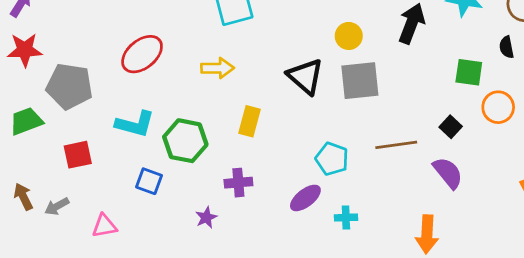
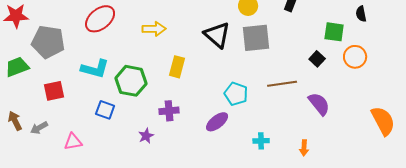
black square: (451, 127) -> (317, 59), moved
cyan cross: (346, 218) -> (261, 141), moved
orange arrow: (427, 234) -> (304, 148), size x0.6

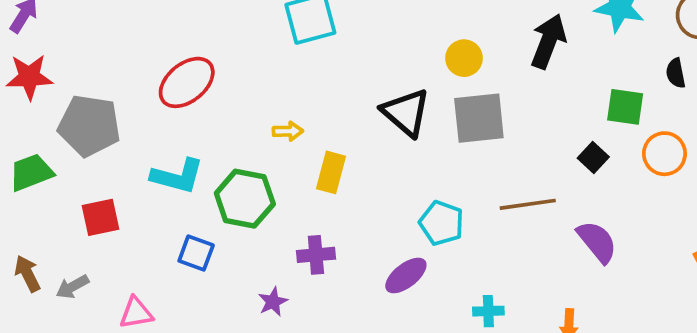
yellow arrow: (154, 29) -> (288, 131), moved, size x0.7

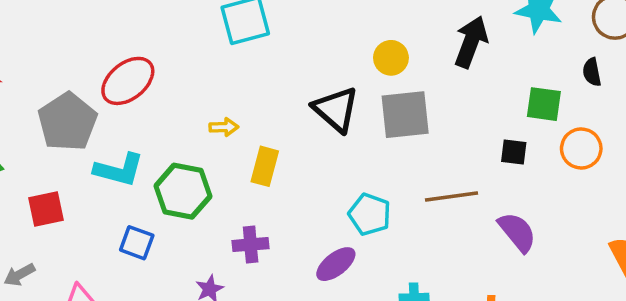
gray pentagon: (89, 126) -> (67, 122), moved, turned 30
black square: (593, 157) -> (514, 152), turned -36

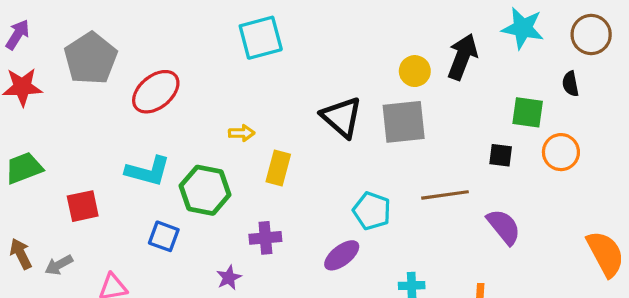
yellow circle: (391, 58) -> (415, 71), moved
gray pentagon: (67, 122) -> (91, 58), moved

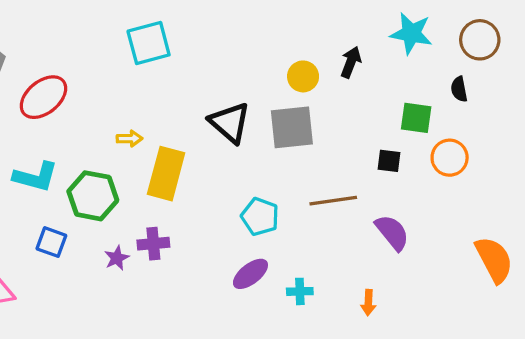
black arrow: (462, 57) -> (351, 62), size x0.7
yellow rectangle: (278, 168) -> (166, 174), size x1.5
purple ellipse: (342, 255) -> (250, 274), moved
purple star: (229, 278) -> (117, 258), moved

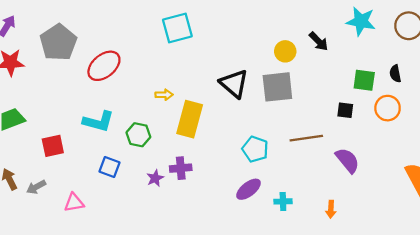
black arrow: (351, 62) -> (319, 41), turned 115
black semicircle: (459, 89) -> (395, 74), moved
green hexagon: (93, 196) -> (138, 135), size x0.7

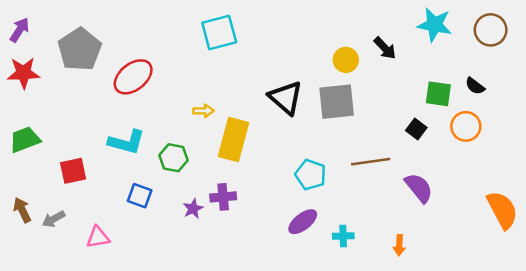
black semicircle: (395, 74) -> (475, 86), turned -42
black square: (345, 110) -> (416, 129), turned 30

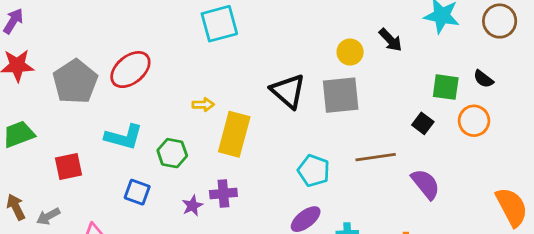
gray pentagon: (80, 49) -> (75, 82), moved

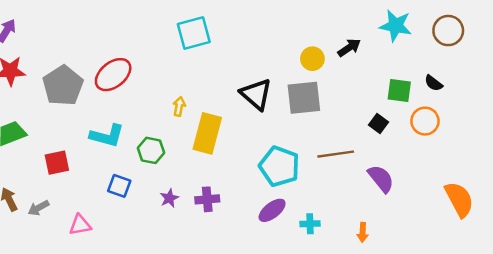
black arrow: (390, 40) -> (349, 48), turned -80
yellow arrow: (203, 105) -> (179, 106), turned -78
cyan pentagon: (314, 171) -> (279, 166), size x1.4
purple cross: (223, 193) -> (207, 199), moved

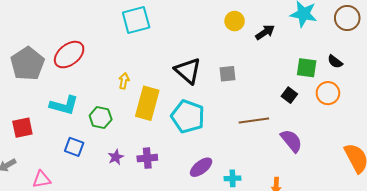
yellow circle: (312, 59) -> (235, 21), moved
gray square: (304, 98) -> (227, 74), size x0.6
cyan pentagon: (279, 166) -> (188, 116), moved

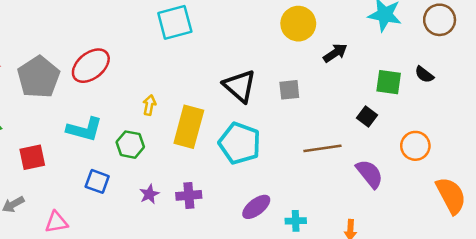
yellow circle: (235, 21) -> (298, 24), size x1.4
black arrow: (265, 32) -> (335, 53), moved
yellow arrow: (124, 81) -> (149, 105), moved
orange circle: (328, 93) -> (415, 146), moved

